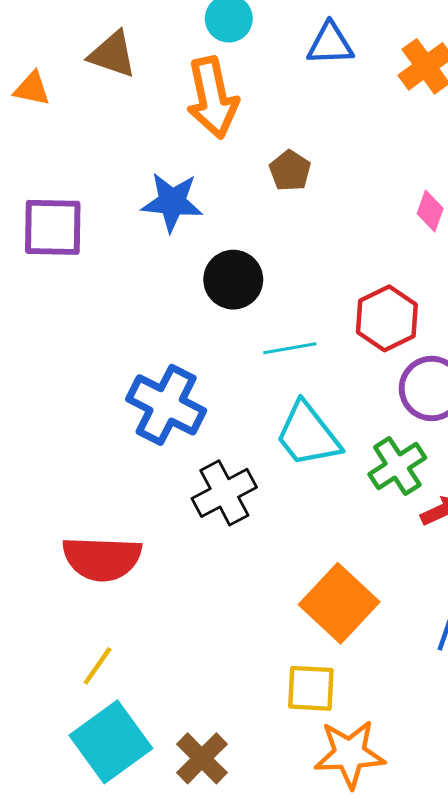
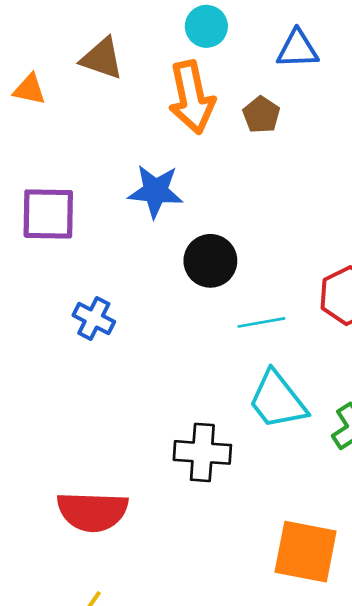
brown pentagon: (290, 171) -> (261, 115), moved
blue cross: (166, 405) -> (94, 318), moved, size x0.6
black cross: (224, 493) -> (202, 452), turned 32
orange square: (339, 603) -> (306, 552), turned -32

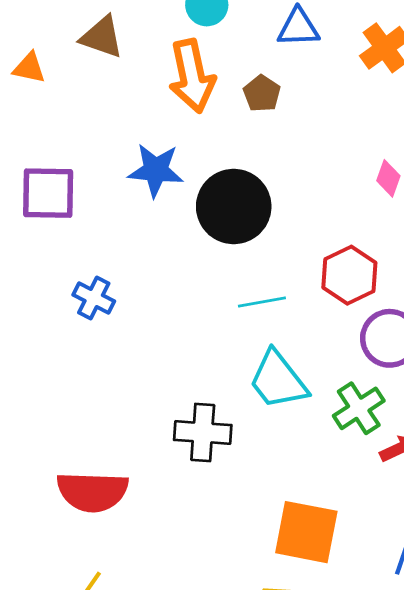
black circle: (210, 261) -> (234, 207), moved, size x1.4

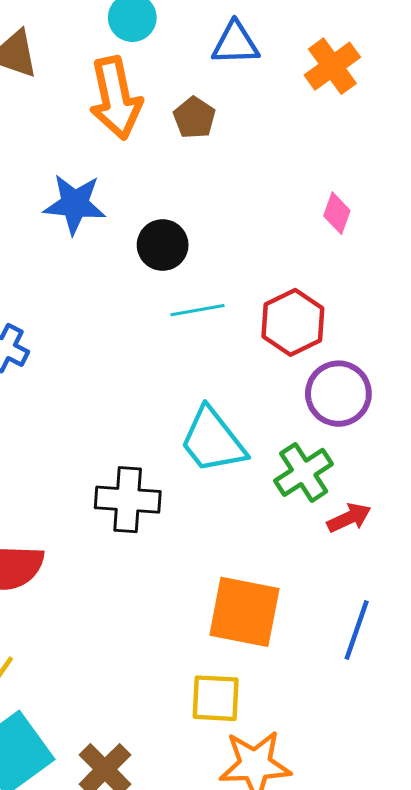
black circle: (234, 207) -> (163, 245), size x0.6
cyan line: (262, 302) -> (197, 310), moved

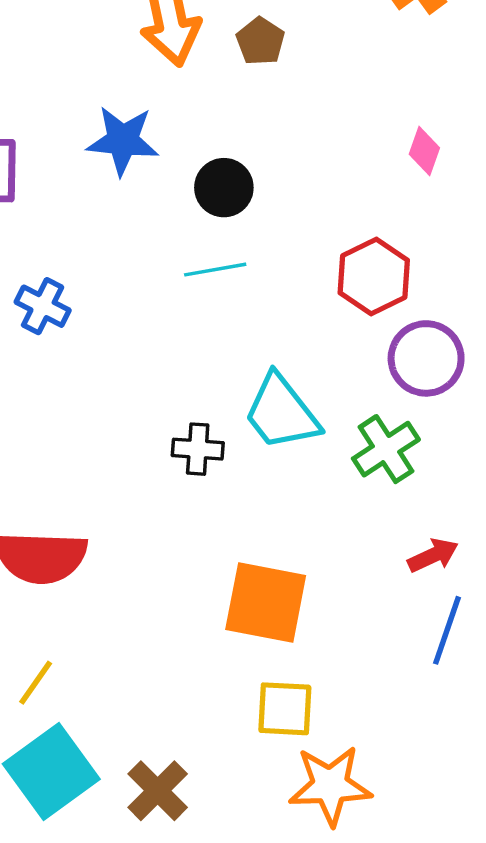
cyan line: (197, 310) -> (215, 270), moved
black cross: (128, 500) -> (198, 449), moved, size x0.7
red arrow: (349, 518) -> (433, 555), moved
orange square: (244, 612) -> (266, 602), moved

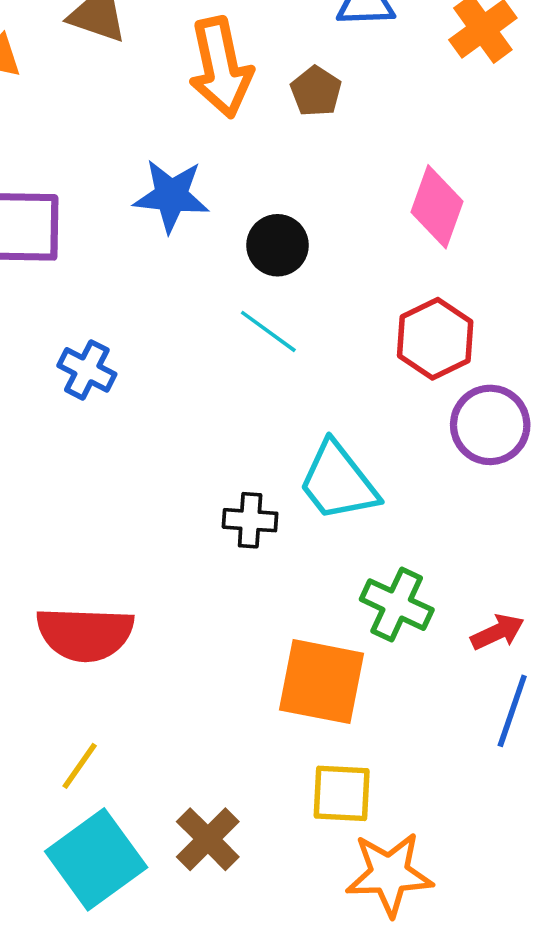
pink diamond: (424, 151) -> (437, 207), moved, size x1.6
cyan line: (215, 270) -> (268, 331), turned 46
green cross: (386, 449) -> (397, 605), moved, turned -32
brown cross: (158, 791) -> (208, 839), moved

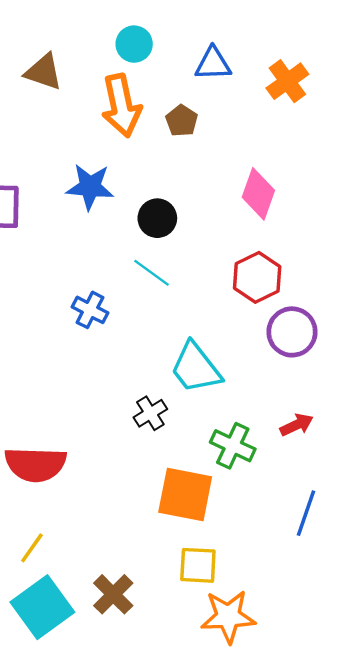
blue cross: (87, 370) -> (90, 310), moved
black cross: (250, 520) -> (150, 413), moved, turned -36
red arrow: (497, 632) -> (297, 425), moved

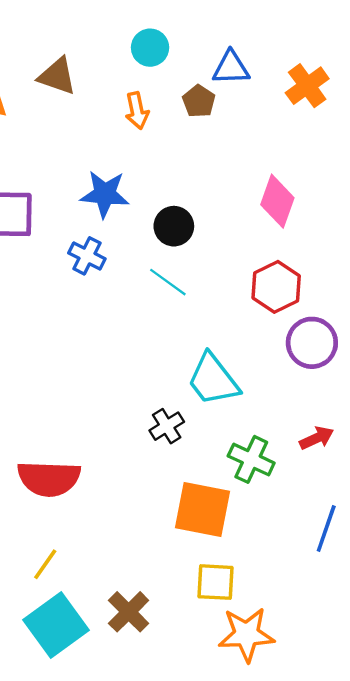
orange arrow: (121, 106) -> (137, 111), size x0.6
brown pentagon: (182, 121) -> (199, 101), moved
blue cross: (90, 310) -> (87, 256), moved

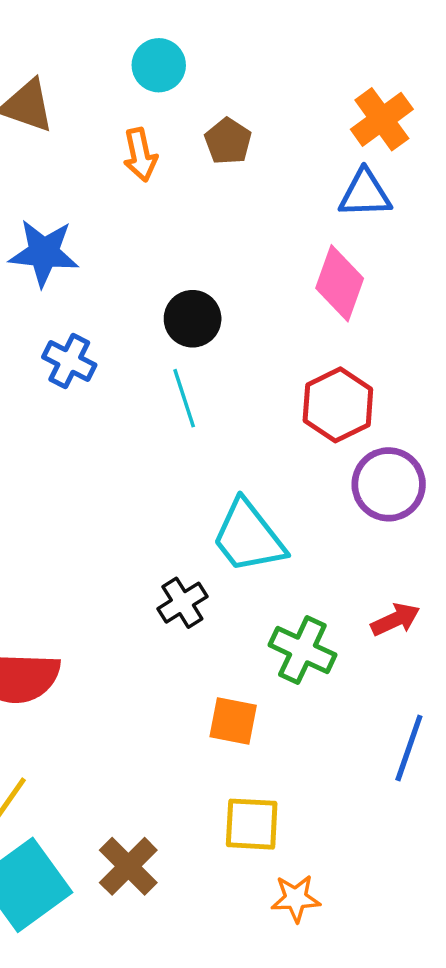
blue triangle: (231, 68) -> (365, 194), moved
blue star: (105, 194) -> (44, 253), moved
cyan line: (168, 282) -> (184, 398), turned 36
orange square: (202, 509) -> (233, 721), size x0.6
orange star: (246, 634) -> (296, 898), size x0.6

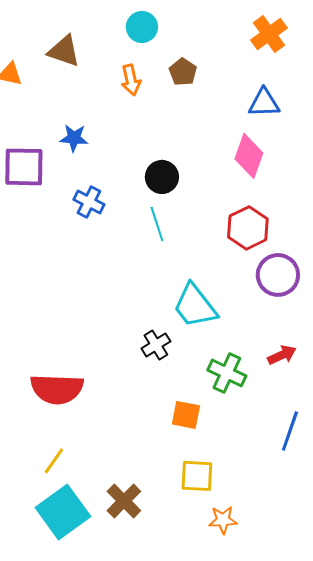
orange cross: (382, 119) -> (269, 34), moved
blue star: (44, 253) -> (74, 138), size x0.7

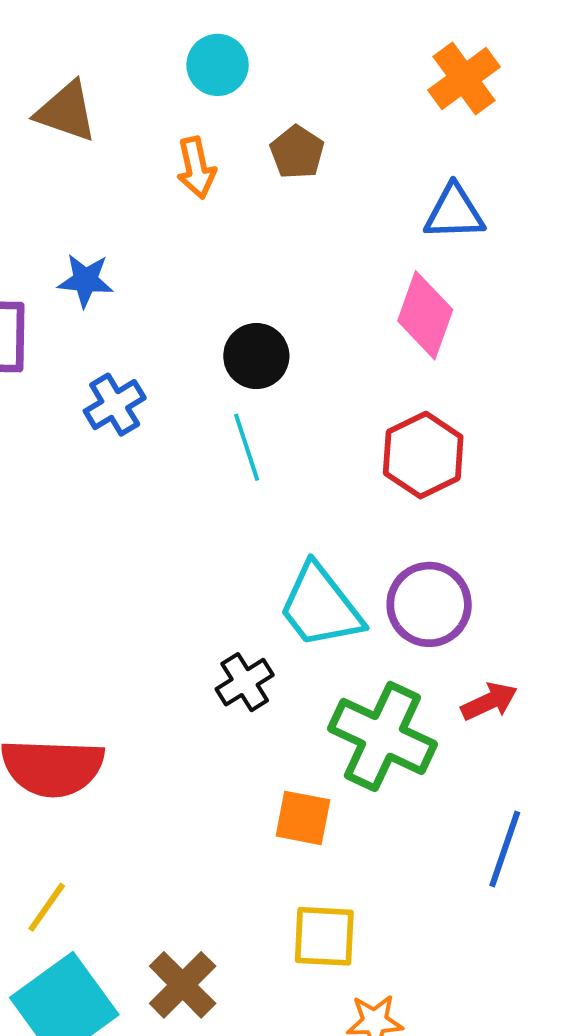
blue cross: (89, 202) -> (115, 405), turned 32
purple circle: (278, 275) -> (429, 604), moved
green cross: (227, 373) -> (382, 736), size x1.4

